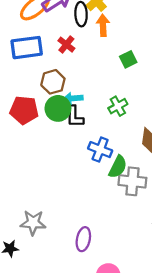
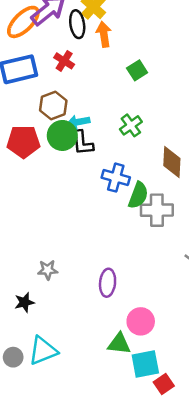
gray star: (33, 223) -> (48, 270), size x0.7

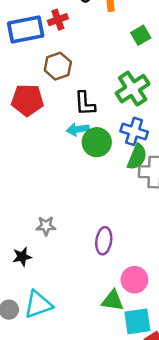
red cross: (64, 61) -> (58, 20), moved, turned 36
cyan arrow: (78, 122) -> (78, 129), moved
green cross: (131, 125) -> (133, 89), size x1.5
green circle: (62, 135) -> (97, 142), moved
blue cross: (116, 178) -> (134, 131), moved

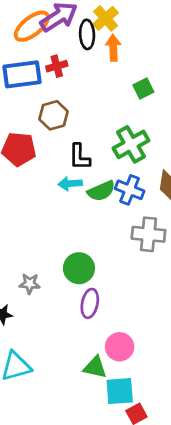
green circle: (97, 142) -> (79, 268), moved
green semicircle: (137, 157) -> (101, 191), moved, turned 40

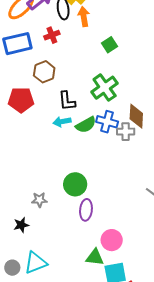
red cross: (57, 66) -> (52, 35), moved
gray cross: (148, 234) -> (126, 132), moved, size x0.7

